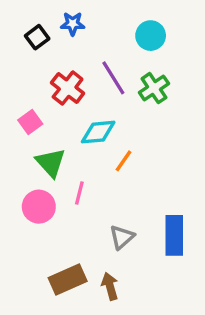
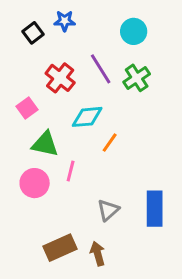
green triangle: (51, 163) -> (45, 144), turned -36

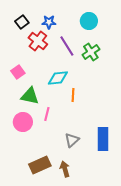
blue star: (65, 21) -> (49, 22), moved
red cross: (60, 78) -> (38, 41), moved
orange line: (110, 143) -> (73, 95), turned -32

